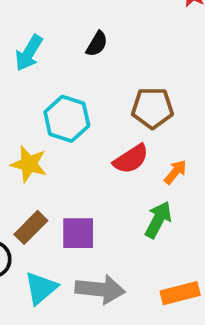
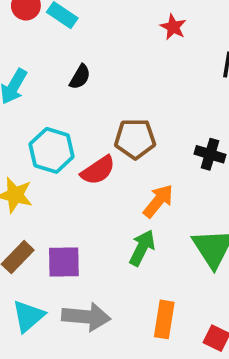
red semicircle: (131, 159) -> (98, 170), moved
orange arrow: (175, 172) -> (158, 201), size x1.4
orange rectangle: (180, 293) -> (164, 319), turned -66

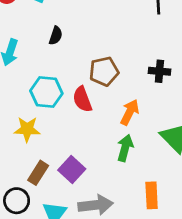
red semicircle: (98, 170) -> (82, 99), turned 115
purple square: (64, 262) -> (72, 169), turned -35

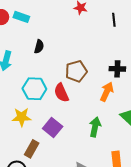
orange arrow: (130, 112) -> (107, 92), moved
purple square: (72, 169) -> (53, 127), moved

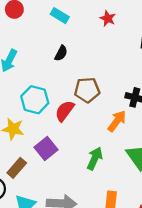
cyan rectangle: (21, 17) -> (60, 16), moved
black semicircle: (39, 47) -> (61, 53), moved
red semicircle: (61, 93) -> (65, 111), turned 48

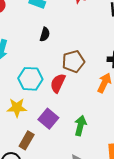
green arrow: (95, 158) -> (80, 126), moved

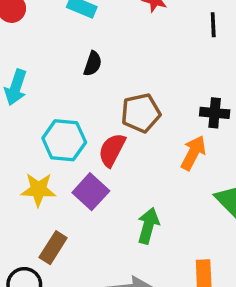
purple square: (48, 119) -> (91, 192), moved

